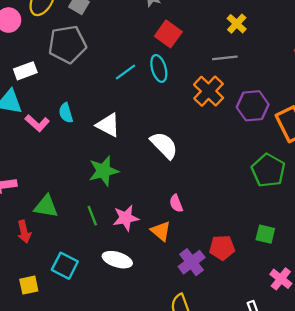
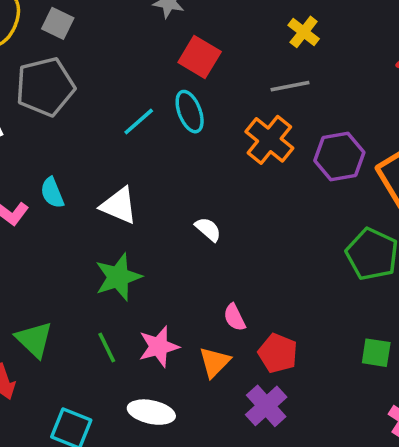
white semicircle: (164, 145) -> (208, 229), size x0.6
green triangle: (46, 206) -> (34, 339), turned 40
orange triangle: (161, 231) -> (215, 362), turned 40
red pentagon: (222, 248) -> (278, 353), moved, turned 30

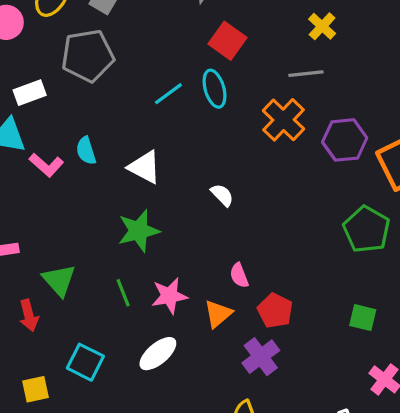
white ellipse: (151, 412) -> (158, 354), turned -57

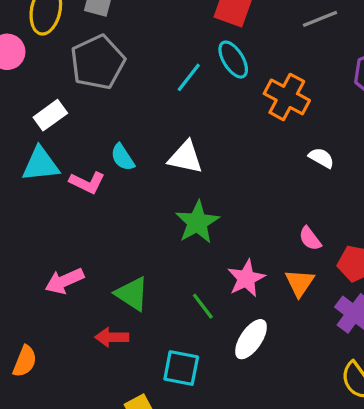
orange cross: (283, 120) -> (287, 97), moved
white semicircle: (222, 195) -> (321, 158), moved
green line: (123, 293) -> (203, 306), moved
red arrow: (29, 315) -> (112, 337), turned 120

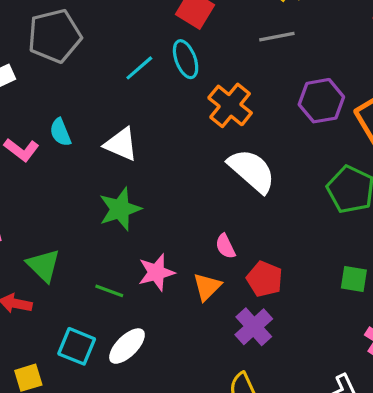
white semicircle: (321, 158) -> (252, 171), size x2.0
green line: (203, 306) -> (109, 291), turned -44
white ellipse: (251, 339) -> (127, 346), moved

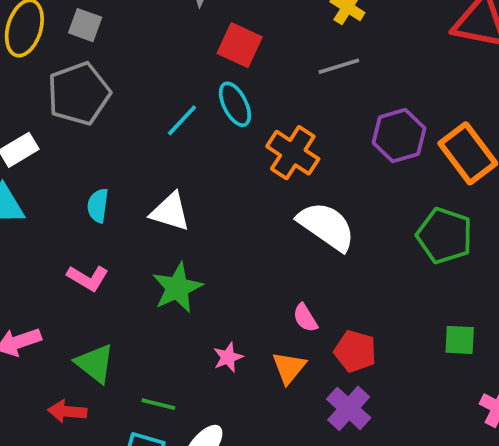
cyan semicircle: (60, 132) -> (98, 205), turned 36
pink L-shape: (21, 150) -> (88, 278), moved
pink star: (156, 272) -> (228, 357), size x0.7
green line: (109, 291) -> (158, 404), moved

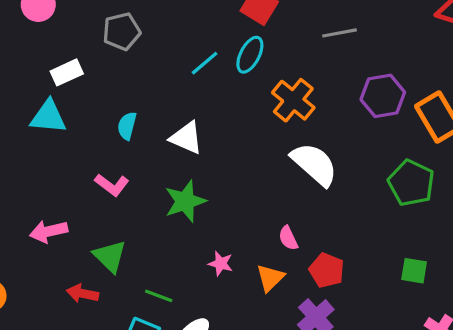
gray pentagon: (79, 94) -> (122, 31), size x0.7
cyan ellipse: (235, 104) -> (250, 55), turned 48
pink star: (228, 357) -> (221, 264), turned 30

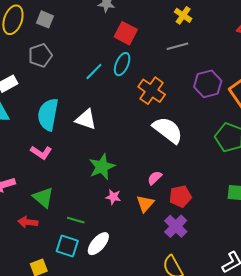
cyan semicircle: (127, 126) -> (48, 115), size x1.8
green star: (185, 201) -> (102, 167), moved
pink semicircle: (288, 238) -> (155, 178), turned 77
red pentagon: (327, 270) -> (180, 196), turned -30

